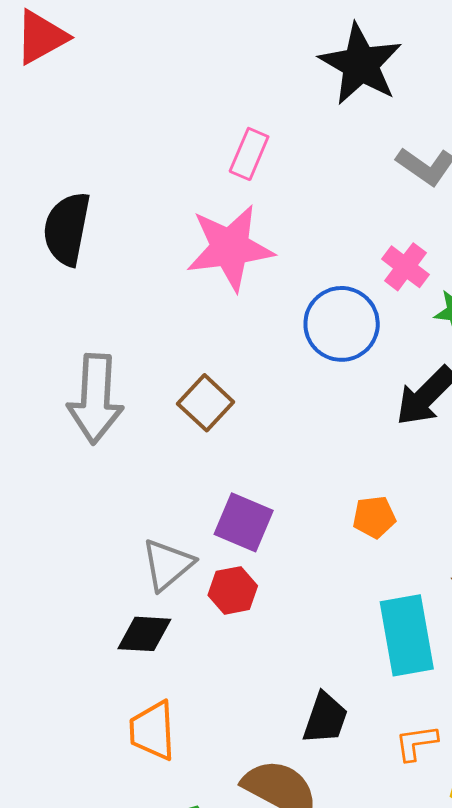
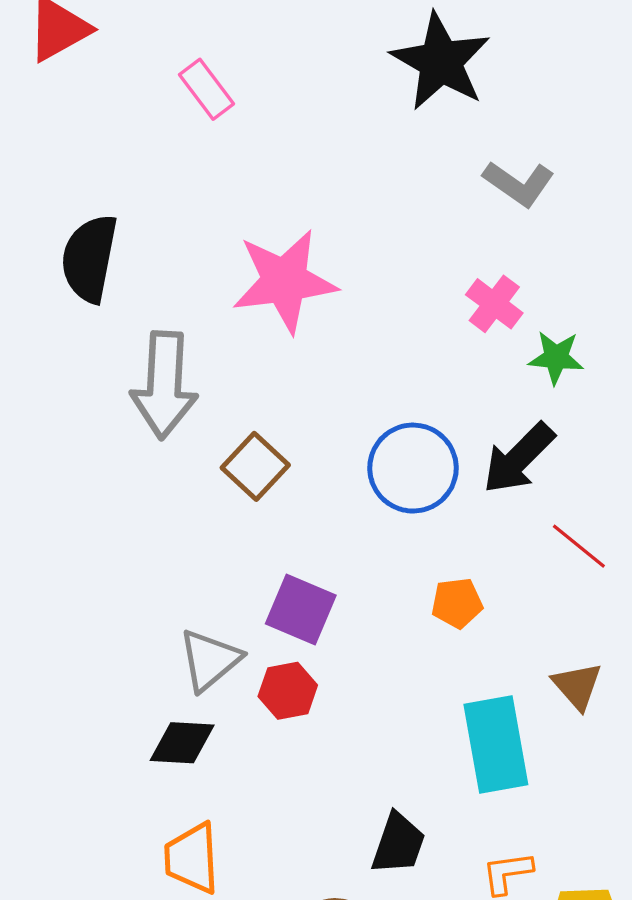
pink rectangle: (249, 154) -> (206, 89), moved, turned -60
blue circle: (342, 324) -> (413, 468), moved
gray arrow: (95, 399) -> (164, 385), moved

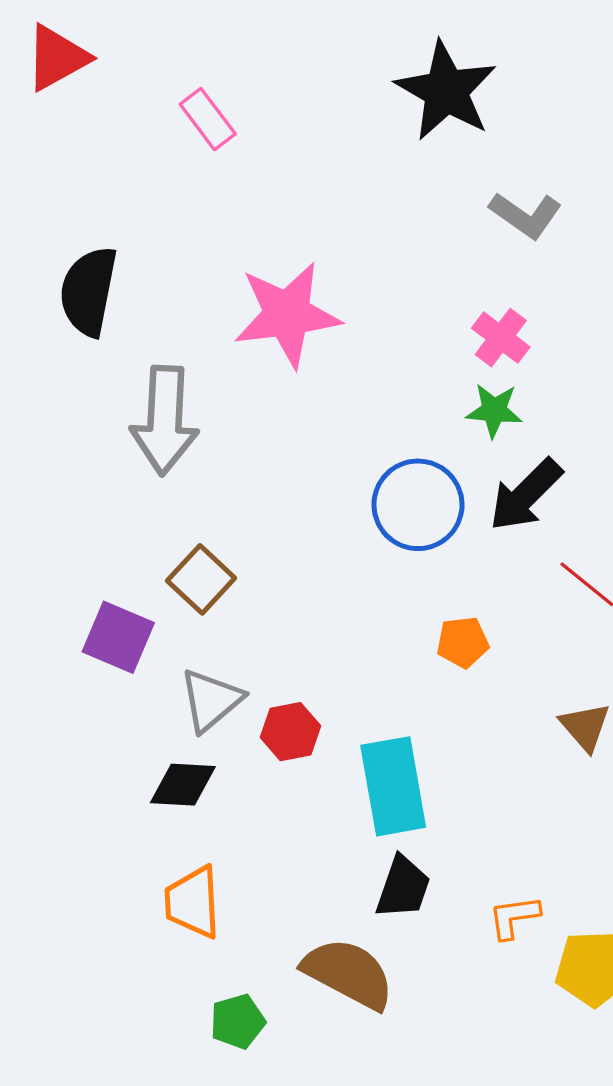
green star: (556, 357) -> (494, 410), moved
brown square: (255, 466) -> (201, 579), moved
purple square: (301, 609) -> (118, 637), moved
cyan rectangle: (496, 744) -> (393, 786), moved

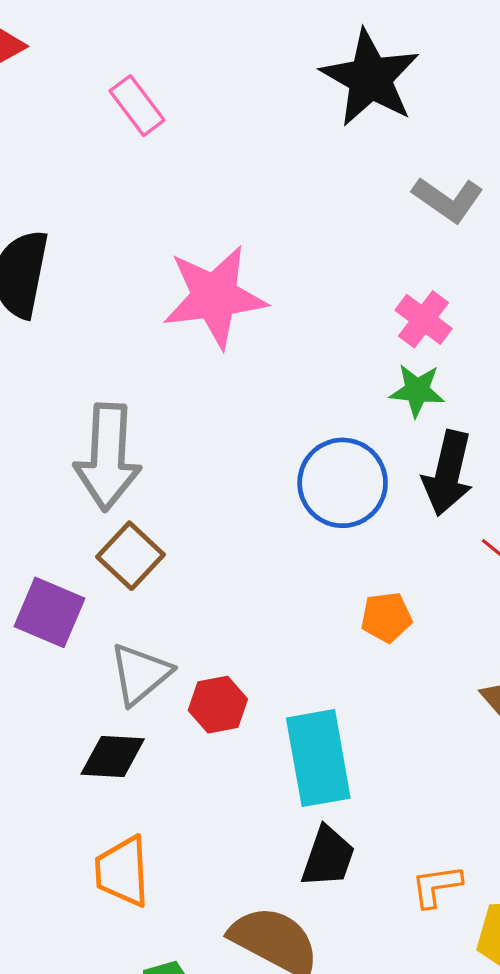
gray arrow: (165, 420) -> (108, 457), moved
black arrow: (526, 495) -> (448, 473), turned -32

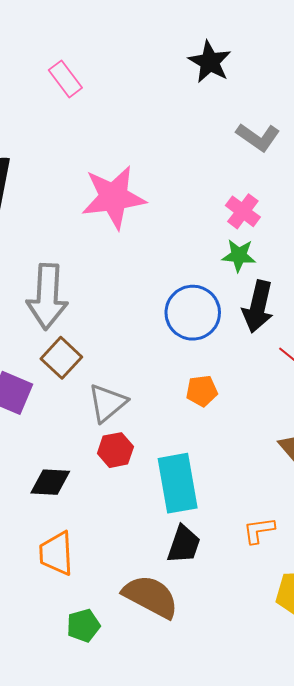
black star: (370, 78) -> (210, 62), size x0.7
orange pentagon: (386, 617) -> (202, 391), moved
gray triangle: (140, 674) -> (107, 403), moved
orange L-shape: (436, 886) -> (259, 530), moved

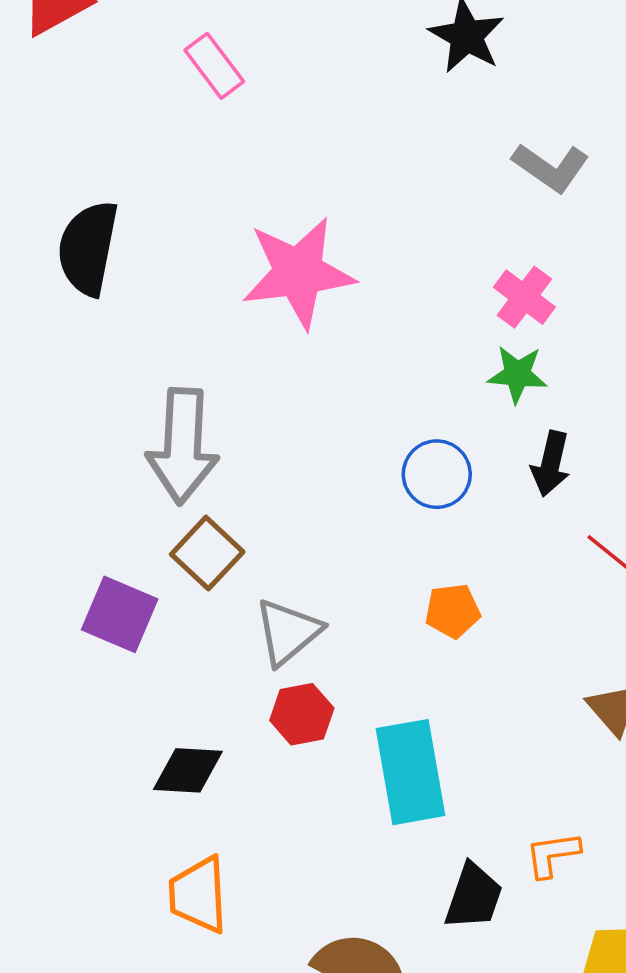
black arrow: (258, 307) -> (551, 464), size x0.7
blue circle: (193, 313) -> (437, 474), size x0.7
black trapezoid: (184, 544) -> (474, 897), moved

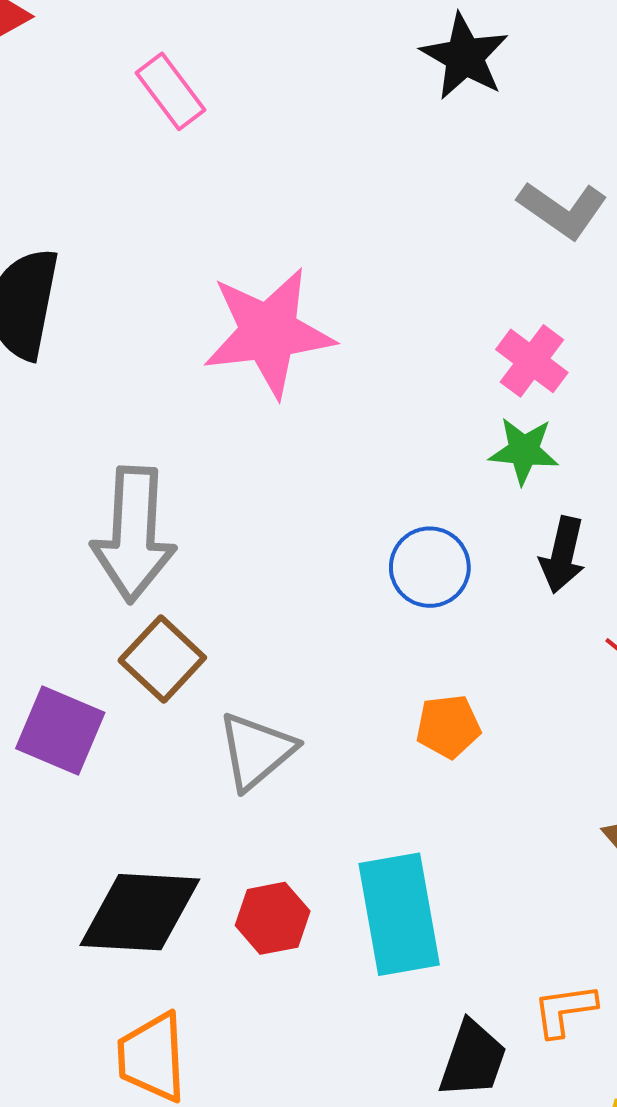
red hexagon: (302, 714) -> (273, 918), moved
black diamond: (188, 770) -> (140, 912), size x1.5

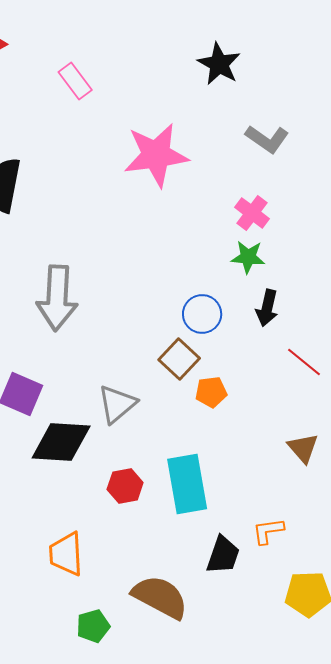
pink star: (269, 332) -> (156, 155), moved
brown square: (162, 659) -> (179, 359), moved
black diamond: (140, 912) -> (61, 442), moved

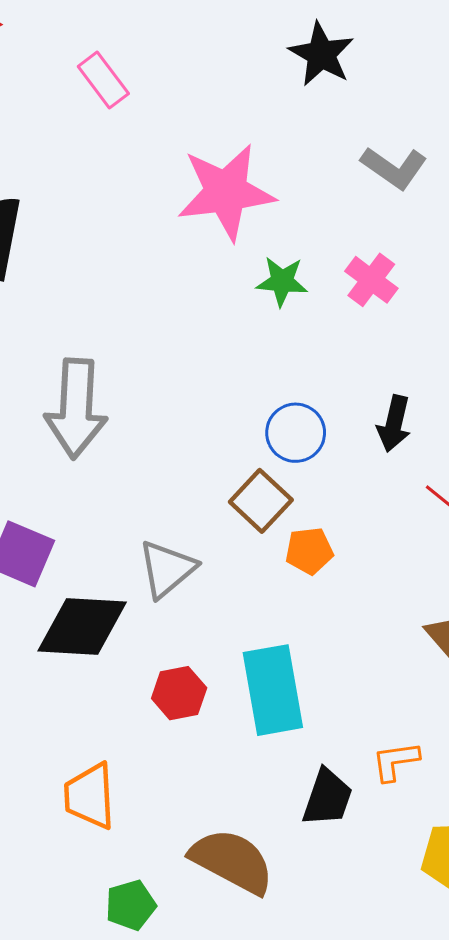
green star: (248, 257) -> (282, 281), moved

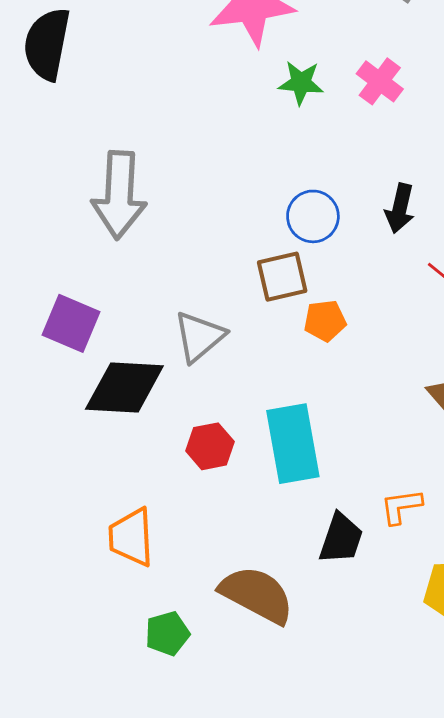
brown square: (261, 501) -> (282, 277), turned 34

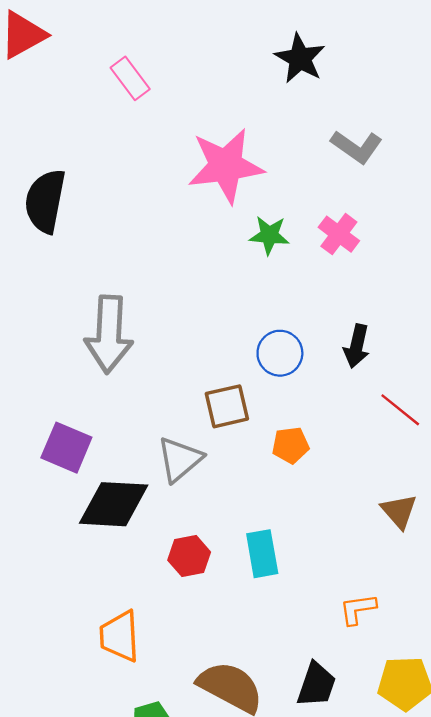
brown square: (282, 277) -> (227, 406), moved
cyan rectangle: (293, 444) -> (262, 554), size x0.7
black trapezoid: (341, 539) -> (316, 685), moved

